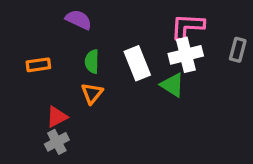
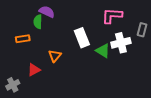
white cross: (186, 55) -> (121, 43), moved
green semicircle: (92, 62) -> (38, 22), moved
gray cross: (57, 142) -> (13, 85), moved

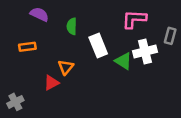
purple semicircle: (47, 12) -> (39, 14), moved
green semicircle: (38, 22) -> (72, 26), moved
red triangle: (34, 70) -> (51, 83), moved

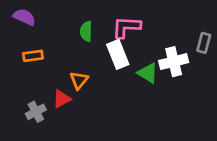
purple semicircle: (39, 14) -> (24, 17), moved
pink L-shape: (134, 19) -> (126, 27), moved
gray cross: (15, 102) -> (36, 112), moved

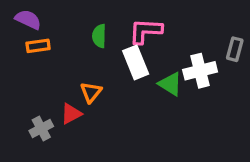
orange rectangle: (33, 56) -> (38, 46), moved

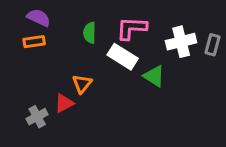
purple semicircle: (28, 19) -> (39, 18), moved
white rectangle: (136, 62) -> (123, 57), turned -36
white cross: (200, 71) -> (181, 42), moved

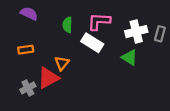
orange rectangle: (34, 42) -> (26, 50), moved
green triangle: (154, 76) -> (129, 57), moved
red triangle: (64, 103) -> (48, 78), size x1.5

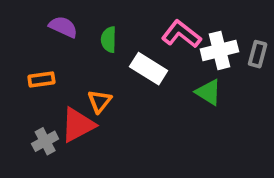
purple semicircle: (29, 14) -> (63, 27), moved
pink L-shape: (99, 21) -> (181, 34), moved, turned 35

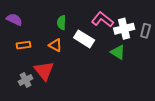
purple semicircle: (63, 27) -> (14, 19), moved
orange triangle: (100, 101) -> (55, 45), moved, turned -40
red triangle: (78, 125) -> (44, 71), turned -40

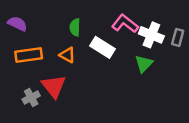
white cross: (124, 29) -> (151, 35), turned 36
orange rectangle: (24, 45) -> (29, 55), size x1.5
green triangle: (118, 52) -> (144, 64), turned 42

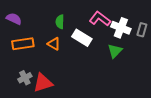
red triangle: (54, 86) -> (43, 83), moved, turned 50

